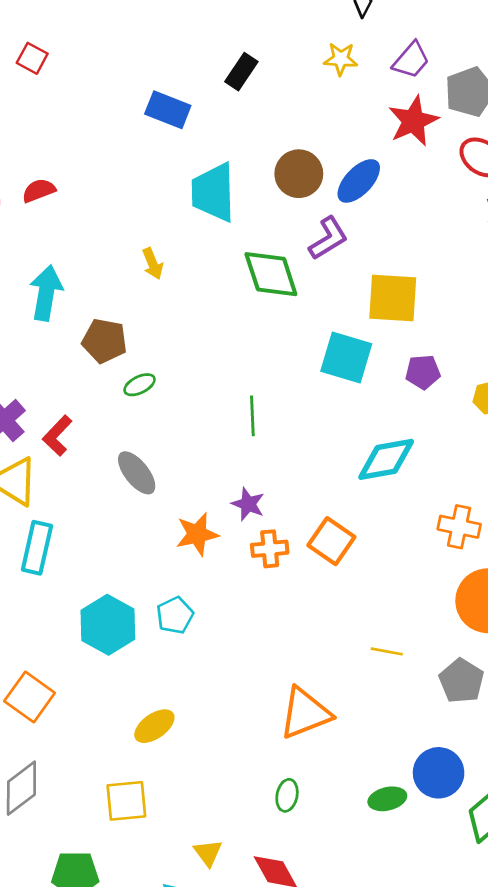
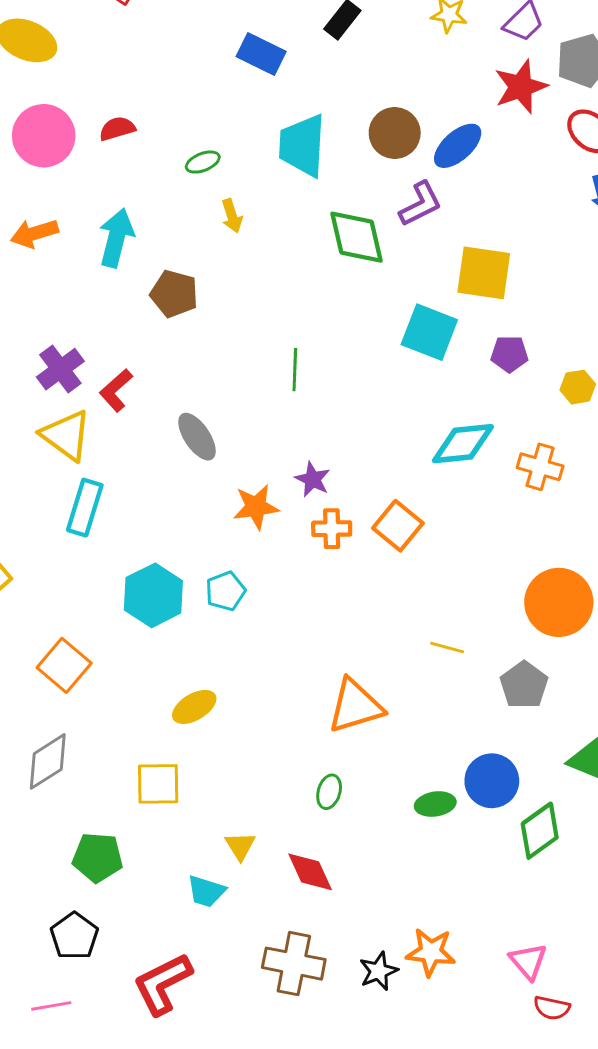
green ellipse: (140, 385) -> (203, 162), moved
green line: (252, 416) -> (295, 370), moved
orange cross: (459, 527) -> (540, 467), moved

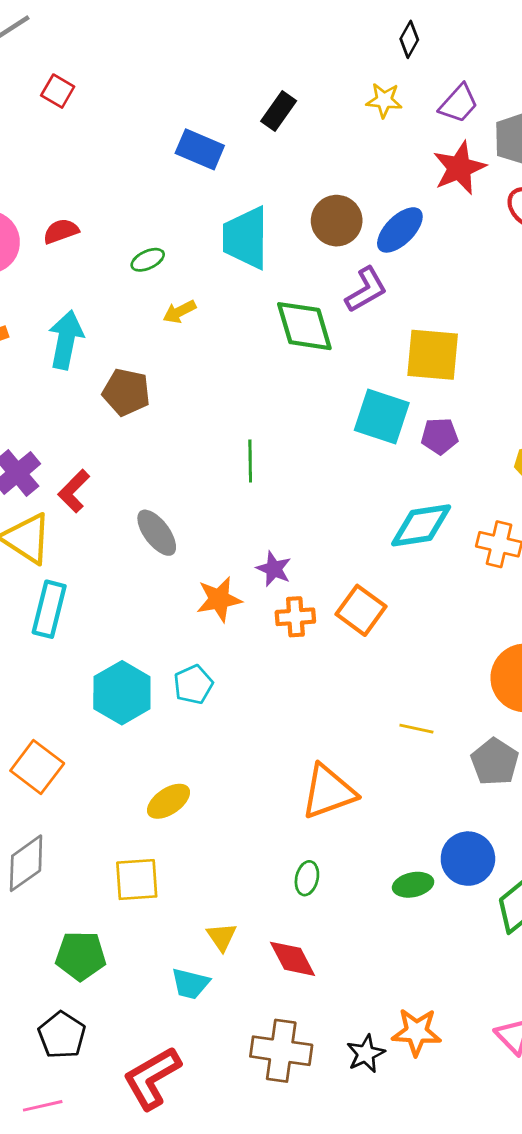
yellow arrow: (232, 216) -> (179, 312), turned 84
purple pentagon: (509, 354) -> (440, 436), moved

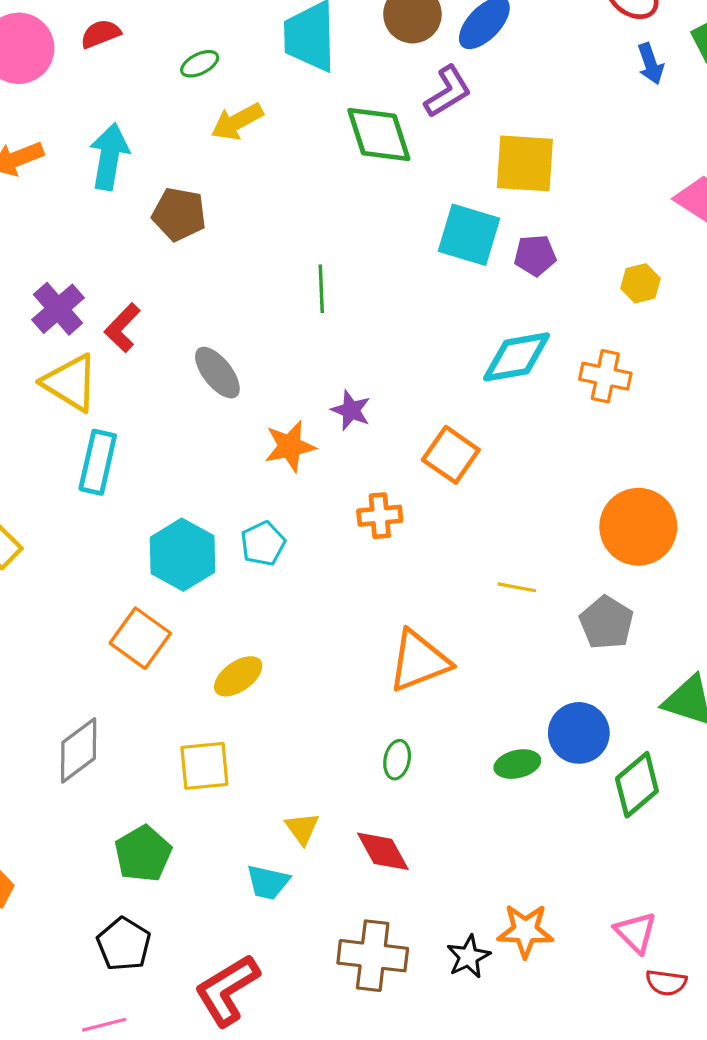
yellow arrow: (179, 312) -> (237, 122), size x1.4
orange cross: (295, 617) -> (380, 516), moved
orange square: (37, 767) -> (140, 638), moved
green pentagon: (81, 956) -> (143, 854), turned -30

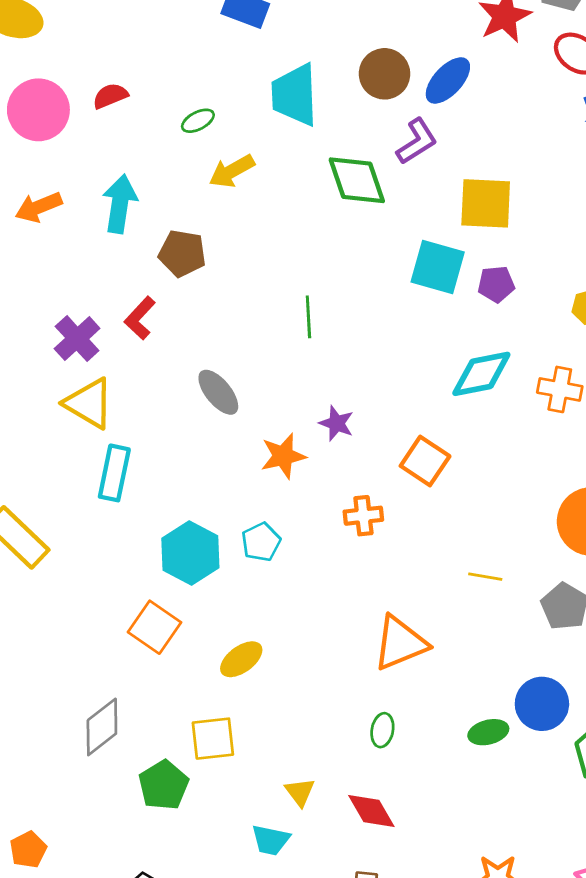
red L-shape: (122, 328) -> (140, 318), moved
green pentagon: (143, 854) -> (164, 785), moved

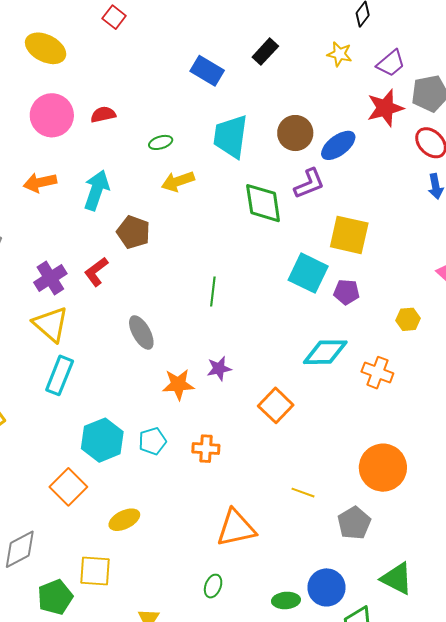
purple star: (336, 423) -> (219, 369), turned 30
orange cross: (363, 516) -> (206, 449), moved

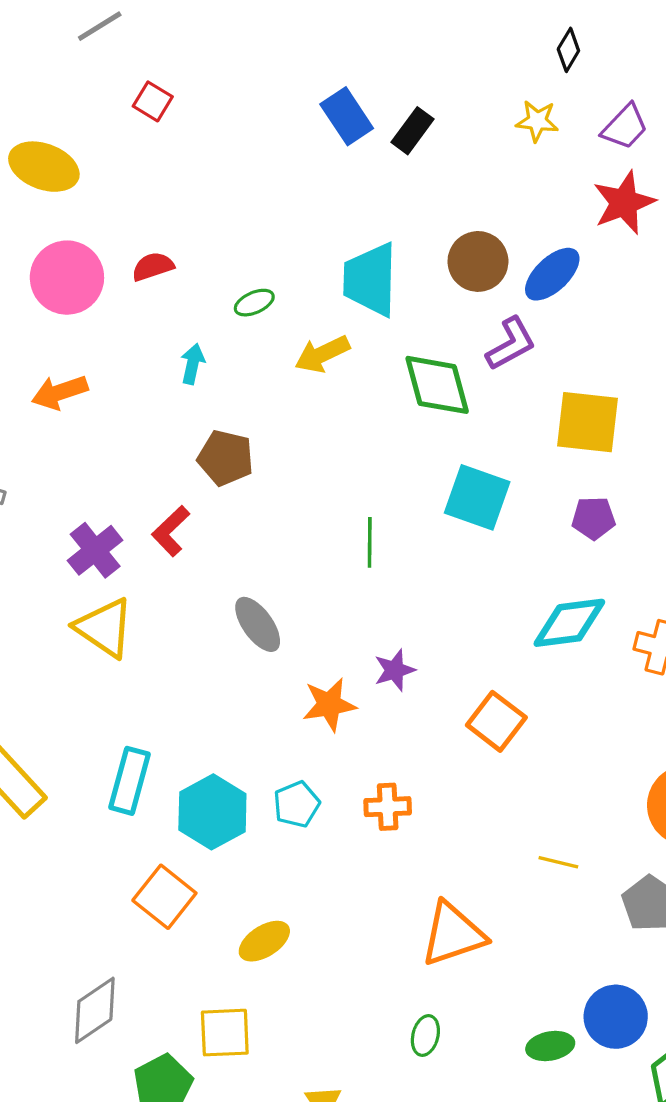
blue rectangle: (207, 71) -> (347, 116), moved, turned 32
yellow arrow: (178, 181) -> (322, 354), moved
cyan arrow: (96, 190) -> (193, 364), moved, size x0.6
cyan square: (308, 273) -> (477, 497), moved
cyan rectangle: (60, 375) -> (130, 781), moved

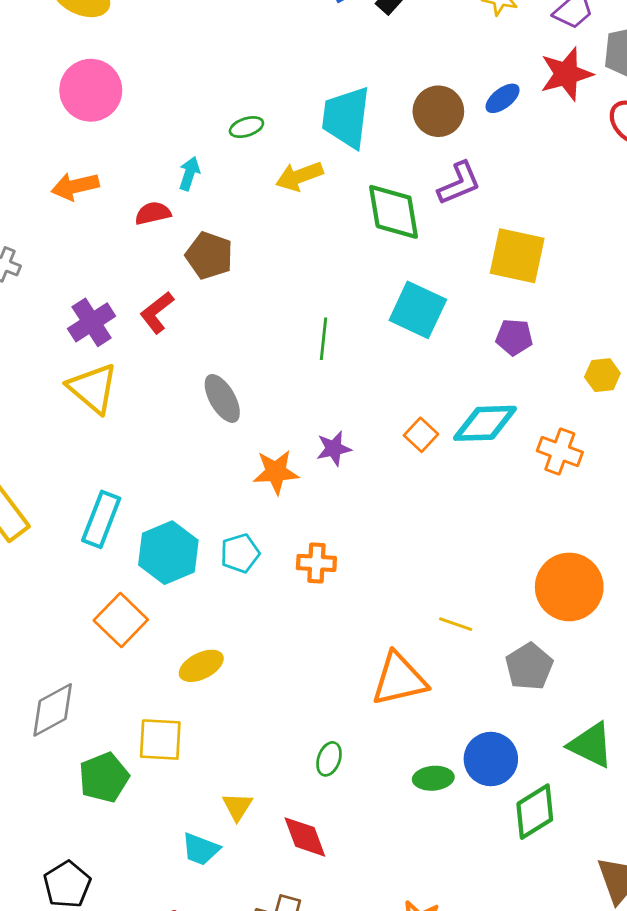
red semicircle: (153, 267) -> (153, 213), moved
blue ellipse: (552, 274) -> (503, 98), moved, size x0.7
orange square: (496, 721) -> (421, 435), moved, size x0.7
orange triangle: (453, 934) -> (399, 679), moved

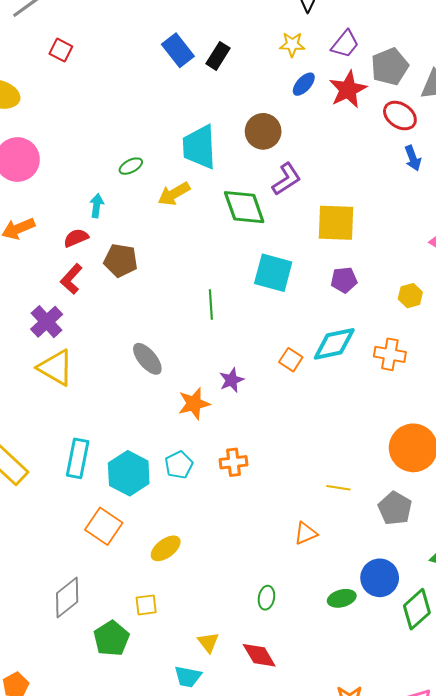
blue ellipse: (503, 98) -> (304, 84), moved
red L-shape: (157, 312) -> (71, 279), moved
orange triangle: (399, 679) -> (306, 533), size x0.6
yellow square: (160, 740) -> (146, 605), size x0.7

